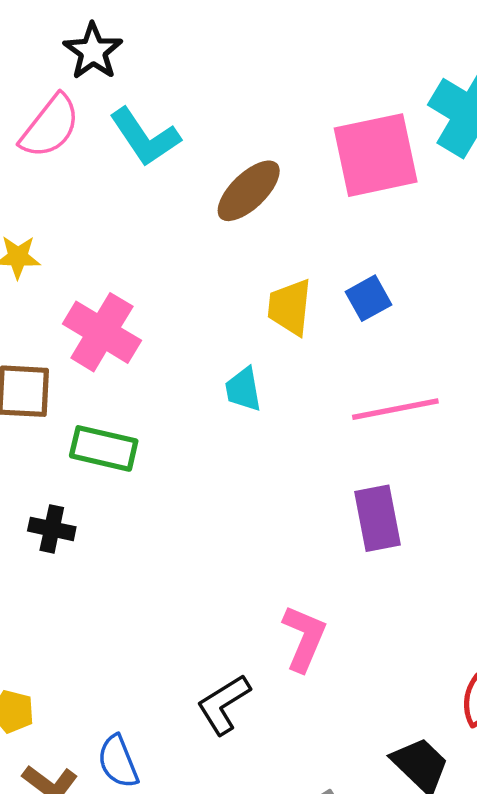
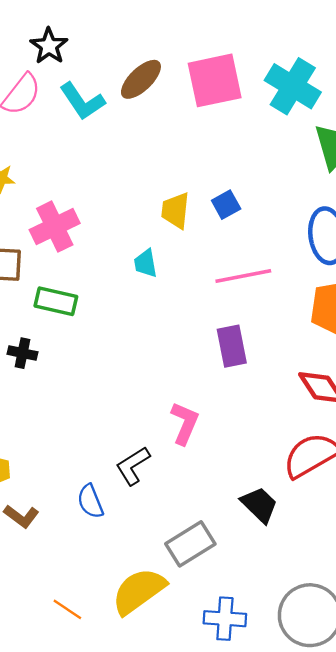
pink square: (376, 155) -> (215, 80), moved
brown ellipse: (249, 191) -> (141, 79), moved
pink cross: (102, 332) -> (55, 227), turned 33
blue semicircle: (118, 762) -> (90, 501), moved

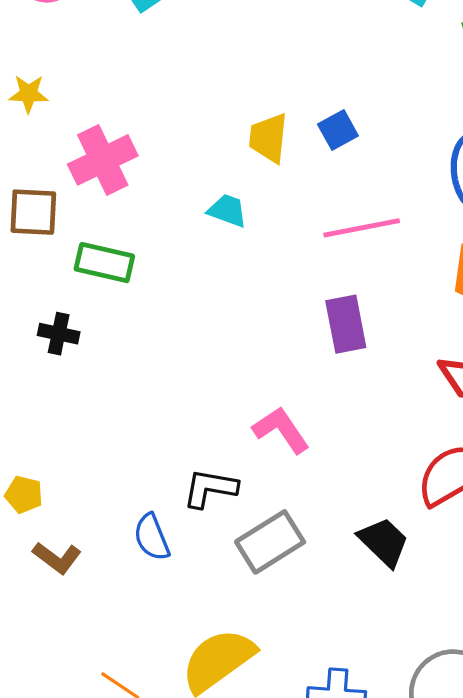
cyan trapezoid: (146, 263) -> (227, 210), turned 120
pink L-shape: (185, 423) -> (281, 430), turned -57
black L-shape: (133, 466) -> (210, 488), turned 42
gray rectangle: (190, 544) -> (270, 542), moved

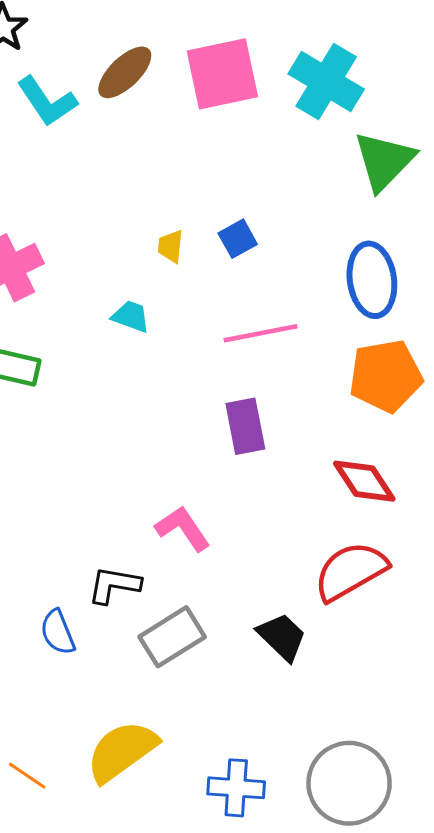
yellow trapezoid: (268, 138) -> (171, 246), size x0.7

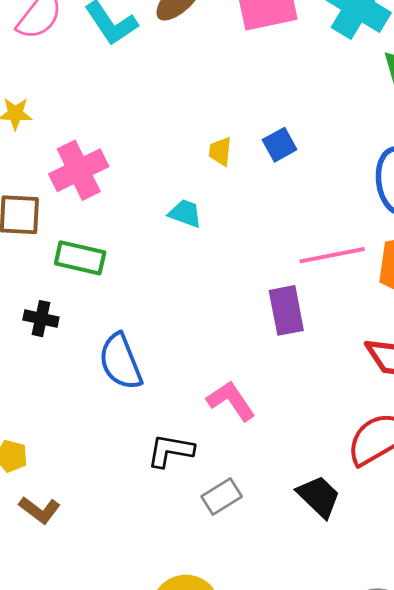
pink line: (261, 333) -> (332, 255), moved
blue semicircle: (58, 632) -> (120, 362), moved, size x1.4
gray rectangle: (172, 637) -> (222, 497), size x0.7

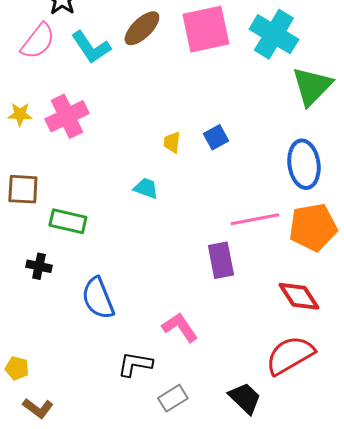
pink cross: (79, 170) -> (67, 116), moved

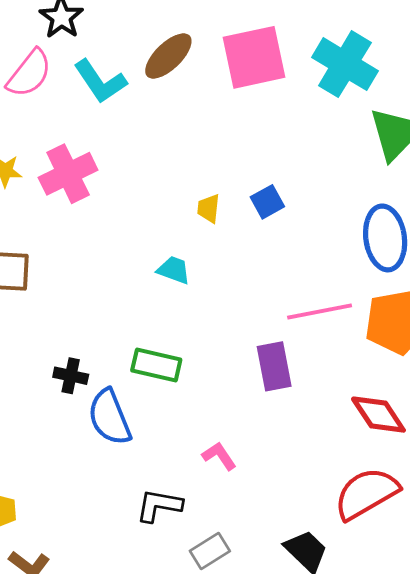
green rectangle: (68, 221) -> (156, 365), moved
black cross: (39, 266) -> (71, 376), moved
pink L-shape: (180, 327) -> (219, 456), size x0.7

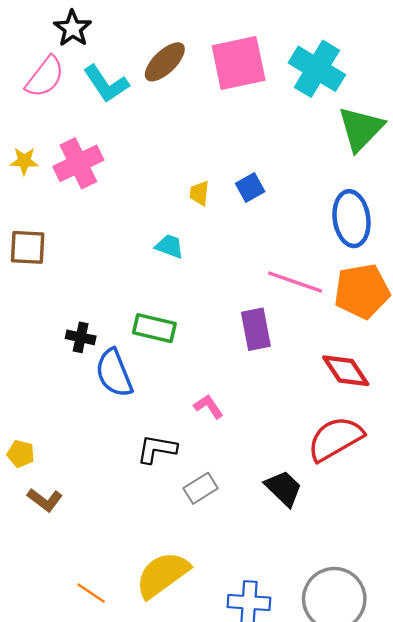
pink line: (320, 312) -> (295, 282), turned 30

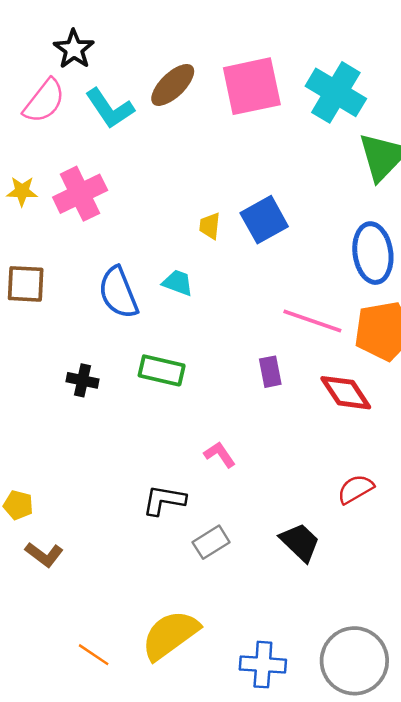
blue square: (250, 187) -> (264, 220), size x1.5
purple rectangle: (256, 329) -> (270, 372), size x0.7
red diamond: (346, 371) -> (346, 393), moved
blue semicircle: (114, 373) -> (118, 293), moved
red semicircle: (335, 439) -> (356, 489), size x0.6

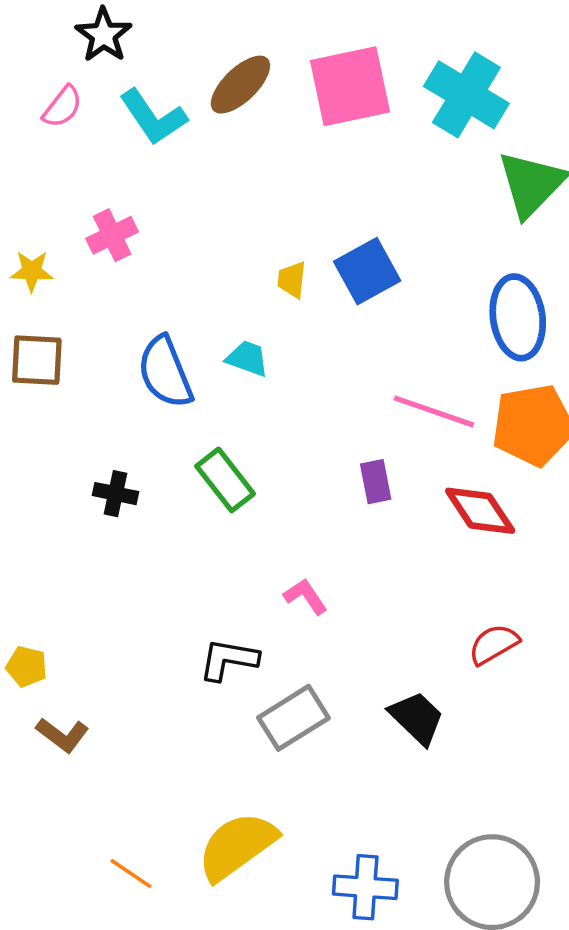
pink semicircle: (44, 101) -> (62, 107), size x0.7
yellow star: (22, 191) -> (32, 271), moved
pink cross: (80, 194) -> (112, 235), size x0.7
green rectangle: (162, 370) -> (225, 480), turned 39
gray rectangle: (211, 542) -> (294, 718), size x1.4

